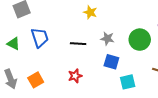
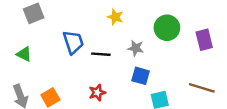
blue trapezoid: (40, 38) -> (73, 42), moved
green circle: (140, 40) -> (167, 28), moved

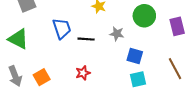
green triangle: (24, 54) -> (18, 39), size x1.5
blue square: (141, 76) -> (135, 56), moved
brown line: (202, 88) -> (175, 69), turned 45

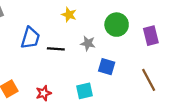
blue trapezoid: (62, 28) -> (30, 38), turned 35
red star: (83, 73) -> (44, 93), moved
cyan square: (138, 79) -> (85, 91), moved

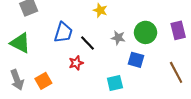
green circle: (117, 25) -> (146, 32), moved
black line: (56, 49) -> (88, 43), turned 42
red star: (44, 93) -> (76, 63), moved

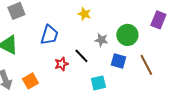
purple rectangle: (178, 30) -> (158, 20), moved, turned 36
black line: (88, 43) -> (81, 56), moved
brown line: (176, 72) -> (146, 65), moved

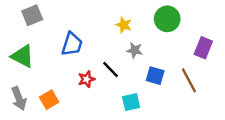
yellow star: (84, 14) -> (124, 25), moved
purple rectangle: (158, 20) -> (203, 48), moved
green circle: (127, 35) -> (167, 19), moved

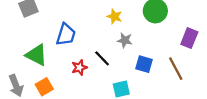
green triangle: (23, 56) -> (36, 55), moved

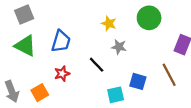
green triangle: (36, 55) -> (25, 46), moved
blue square: (144, 64) -> (138, 81), moved
red star: (79, 67) -> (62, 74), moved

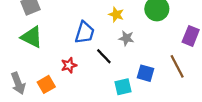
blue trapezoid: (61, 41) -> (85, 33), moved

